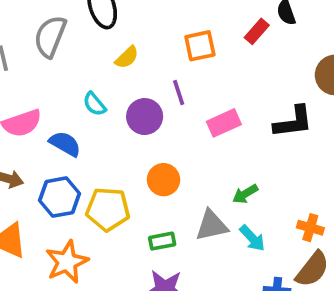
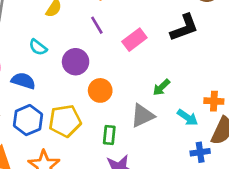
purple circle: (145, 117) -> (76, 62), moved
cyan arrow: (252, 238) -> (187, 117), moved
green rectangle: (162, 241) -> (109, 135), turned -60

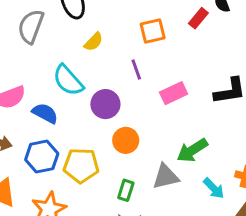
cyan semicircle: (38, 47) -> (68, 80), size x1.6
green arrow: (161, 87) -> (192, 150), size x1.5

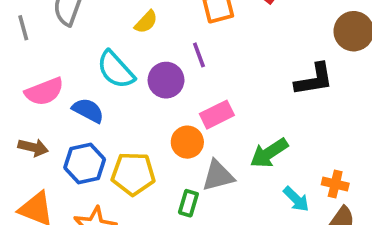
pink rectangle: (174, 93) -> (217, 115), moved
purple circle: (105, 104) -> (166, 80), moved
gray triangle: (166, 177) -> (218, 176), moved

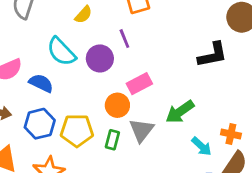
gray triangle: (218, 176) -> (141, 130), turned -36
green rectangle: (188, 203) -> (112, 140), moved

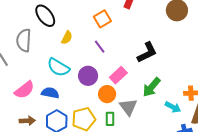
black L-shape: (213, 55) -> (147, 52), moved
purple circle: (100, 58) -> (88, 76), moved

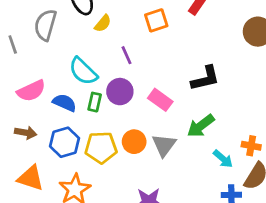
yellow semicircle: (67, 38) -> (103, 23), moved
purple line: (100, 47) -> (127, 55), moved
pink rectangle: (118, 75) -> (160, 100), turned 66
orange circle: (107, 94) -> (134, 142), moved
green rectangle: (110, 119) -> (95, 102), moved

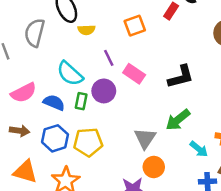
yellow semicircle: (103, 23) -> (86, 30), turned 49
pink rectangle: (160, 100) -> (134, 74), moved
orange circle: (134, 142) -> (154, 167), moved

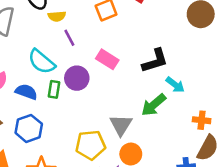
purple line: (109, 58) -> (69, 38), moved
yellow pentagon: (88, 142) -> (90, 145), moved
cyan arrow: (199, 149) -> (175, 85), moved

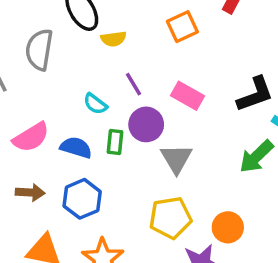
purple line: (69, 38) -> (134, 84), moved
cyan semicircle: (42, 62) -> (95, 104), size x0.6
gray triangle: (121, 125) -> (176, 159), moved

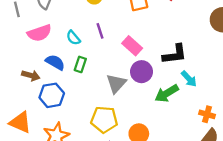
purple circle: (146, 124) -> (142, 72), moved
pink semicircle: (31, 137) -> (39, 33), moved
brown arrow: (30, 192) -> (31, 75), moved

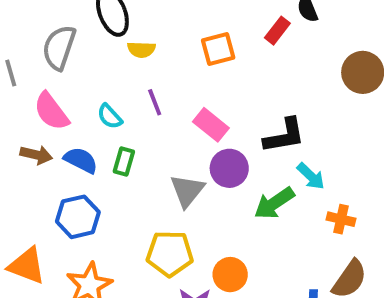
pink semicircle: (39, 33) -> (51, 111), turned 75
brown arrow: (31, 75) -> (36, 155), moved
orange cross: (207, 114) -> (341, 219), moved

